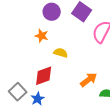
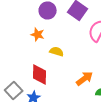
red diamond: (44, 76) -> (40, 74), turned -70

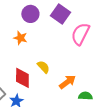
yellow semicircle: (57, 52) -> (43, 67), moved, turned 32

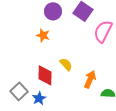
orange arrow: (67, 82) -> (90, 79), turned -30

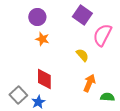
purple circle: (53, 11) -> (37, 17), moved
yellow semicircle: (66, 64) -> (82, 55), moved

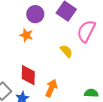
purple circle: (37, 17) -> (35, 14), moved
orange arrow: (89, 83) -> (51, 88), moved

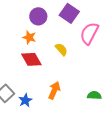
yellow semicircle: (66, 51) -> (61, 49), moved
red diamond: (28, 75) -> (31, 59), moved, turned -30

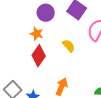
red diamond: (31, 59) -> (39, 56), turned 65

